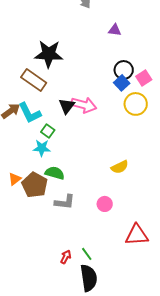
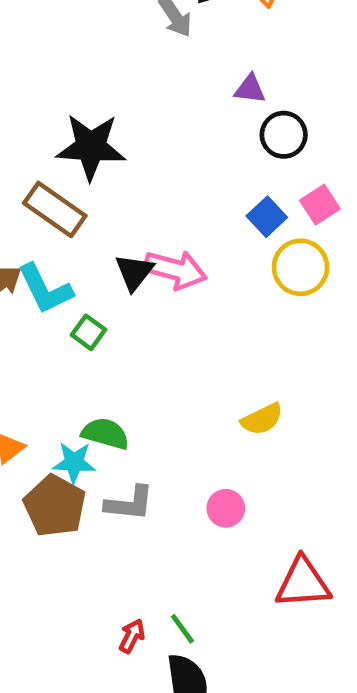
black circle: (124, 70) -> (284, 135), moved
cyan star: (42, 148) -> (74, 462), moved
brown pentagon: (35, 185) -> (55, 506), moved

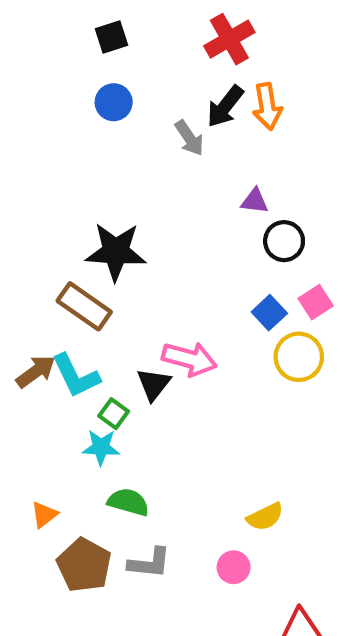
black triangle: (134, 272) -> (154, 384), moved
yellow semicircle: (262, 419) -> (265, 517), moved
cyan star: (74, 462) -> (101, 447), moved

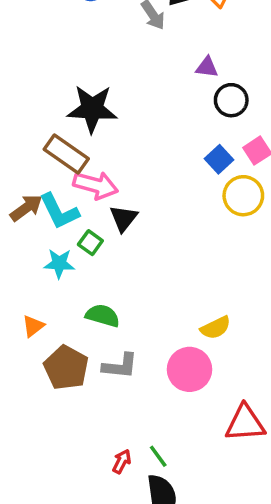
pink arrow: (189, 359) -> (96, 185), moved
cyan star: (101, 447) -> (59, 263), moved
pink circle: (234, 567) -> (189, 369), size x1.6

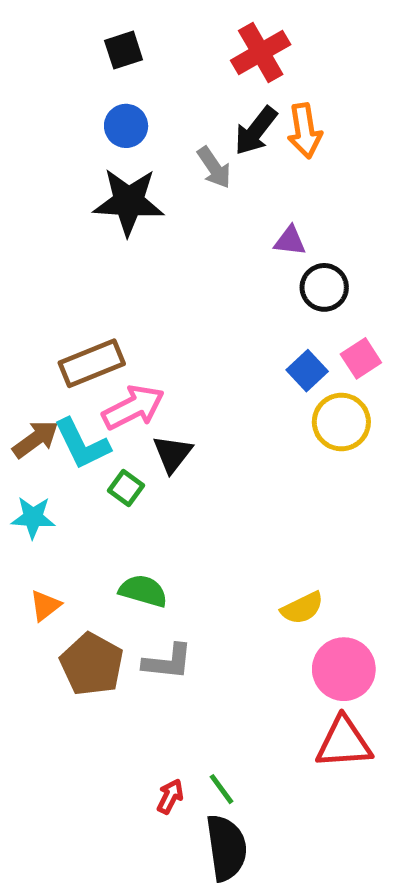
black star: (92, 109) -> (128, 202), moved
brown rectangle: (66, 154) -> (92, 363), turned -57
pink arrow: (96, 185) -> (133, 407), turned -42
cyan star: (59, 263) -> (33, 517), moved
pink circle: (189, 369) -> (344, 669), moved

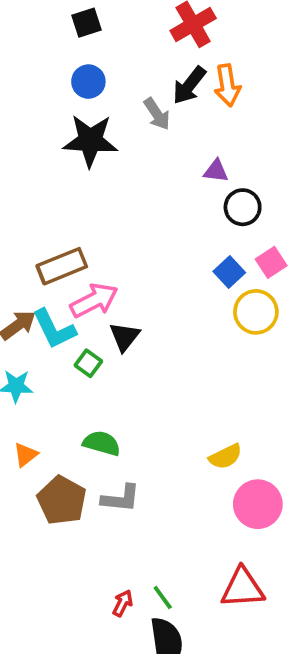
red triangle: (344, 743) -> (243, 588), moved

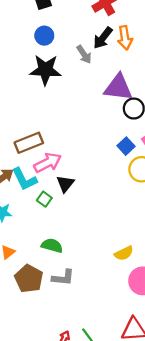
purple triangle: (216, 171) -> (118, 88), size x2.0

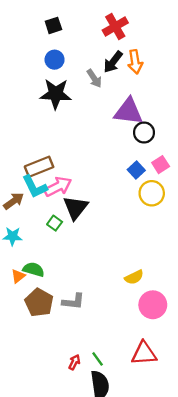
cyan L-shape: (24, 179) -> (35, 187), moved
black triangle: (65, 184) -> (76, 208), size x1.4
green semicircle: (52, 246) -> (34, 269), moved

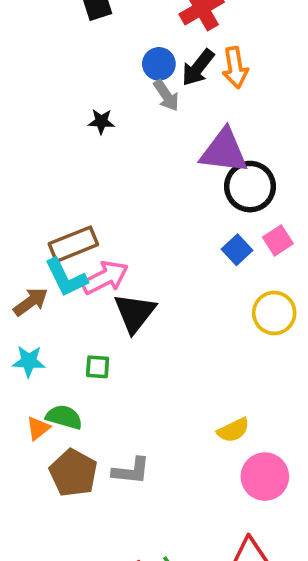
blue circle: (55, 60) -> (159, 64), moved
black star: (56, 94) -> (101, 121), size x0.5
black circle: (144, 133) -> (250, 187), size x1.4
yellow circle: (152, 193) -> (274, 313), moved
green square: (55, 223) -> (98, 367), moved, turned -32

